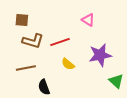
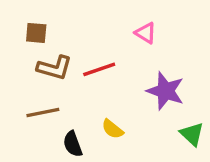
purple star: (100, 55) -> (165, 91), turned 30
yellow semicircle: (68, 64) -> (112, 129), moved

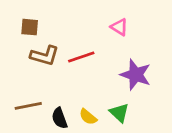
brown line: (43, 112) -> (28, 106), moved
yellow semicircle: (112, 129) -> (88, 117), moved
green triangle: (192, 134) -> (119, 113), moved

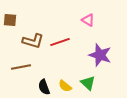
brown square: (30, 27) -> (10, 20), moved
brown line: (28, 106) -> (21, 67), moved

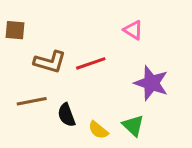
black semicircle: (44, 87) -> (66, 115), moved

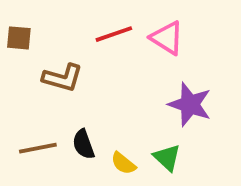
pink triangle: (133, 30) -> (167, 38), size x1.4
red line: (91, 63) -> (114, 34), moved
brown line: (32, 101) -> (38, 148), moved

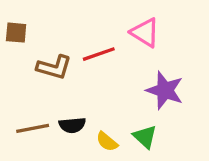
red line: (114, 34) -> (99, 54), moved
black semicircle: (83, 144) -> (72, 125), turned -75

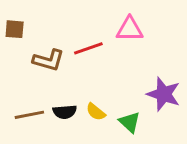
pink triangle: (145, 33) -> (130, 29), turned -32
purple star: (165, 90) -> (164, 94), moved
yellow semicircle: (107, 142) -> (96, 112), moved

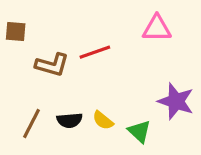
pink triangle: (130, 29) -> (157, 28), moved
brown line: (29, 115) -> (31, 124), turned -52

